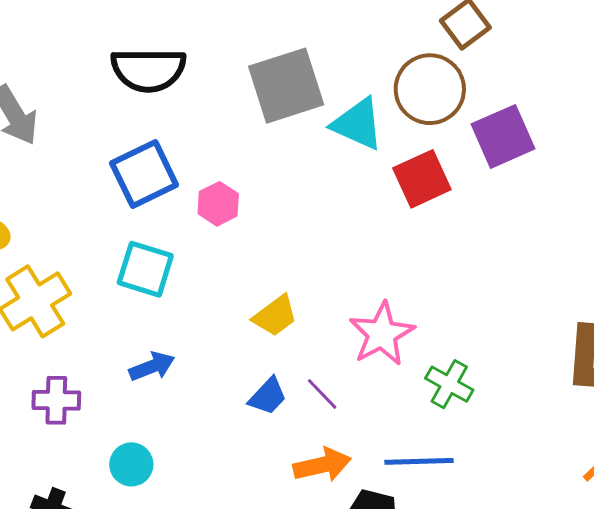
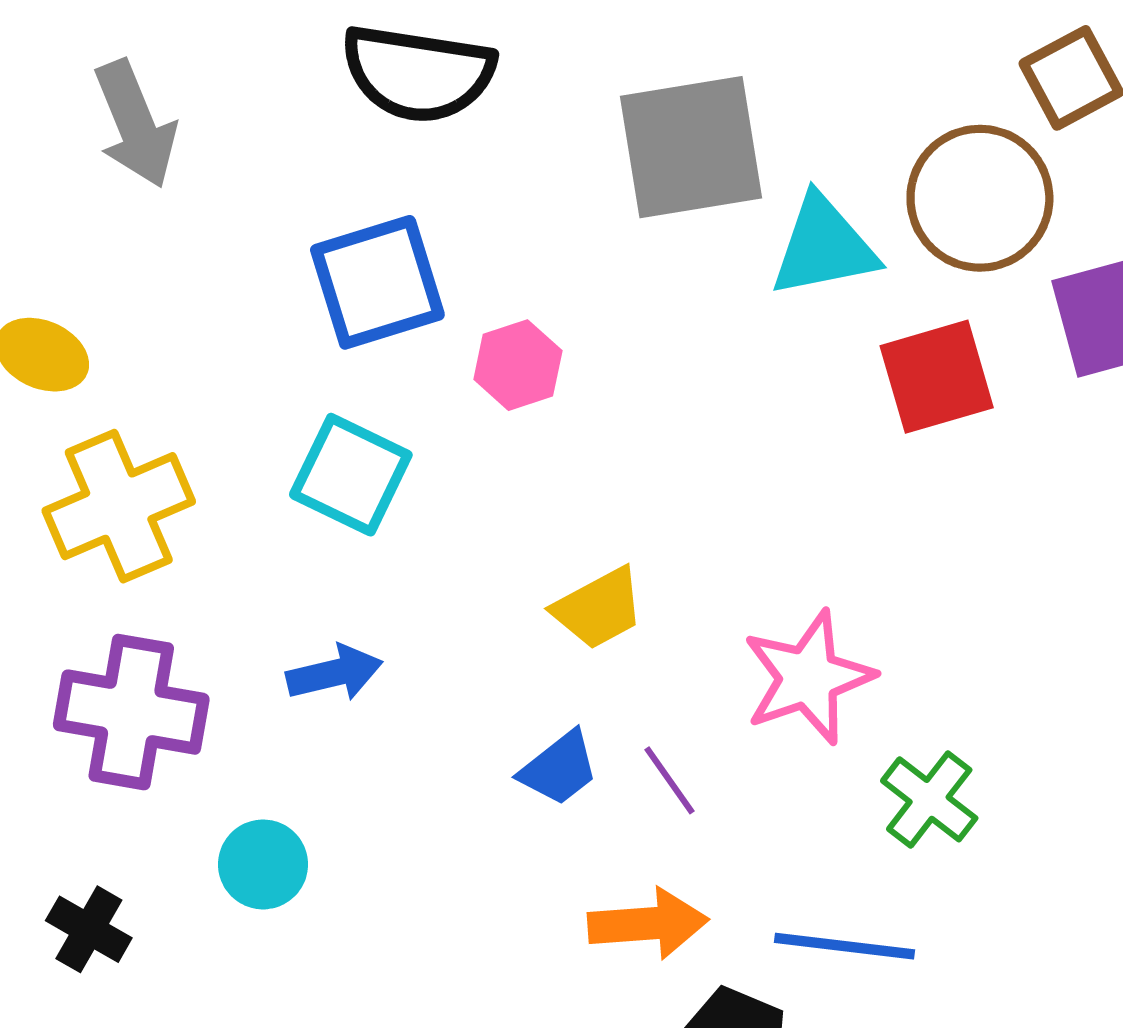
cyan triangle: (358, 124) -> (824, 246), turned -44
purple cross: (56, 400) -> (131, 712), size x1.5

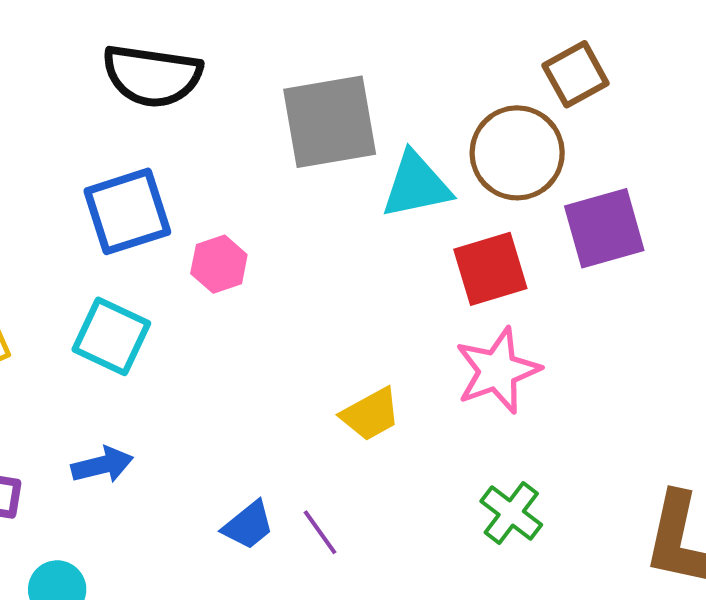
yellow trapezoid: (599, 608) -> (371, 414), moved
pink star: (808, 677) -> (498, 371), moved
green cross: (929, 799) -> (511, 513), moved

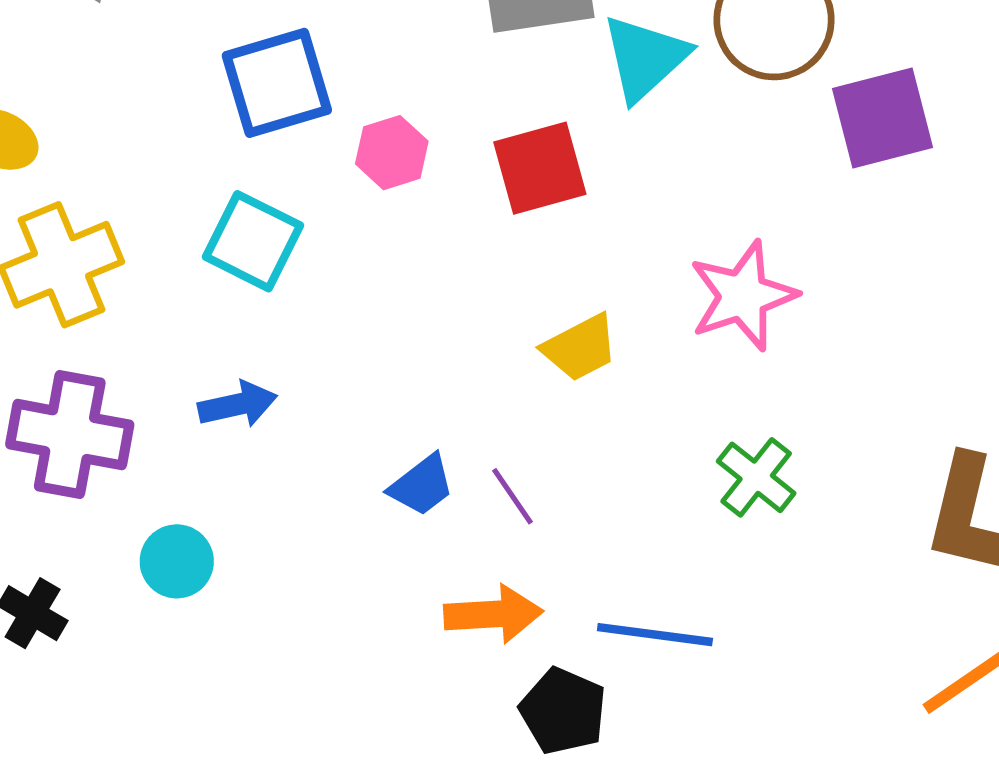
cyan triangle: (416, 185) -> (645, 58), turned -32
red square: (490, 269) -> (540, 168), moved

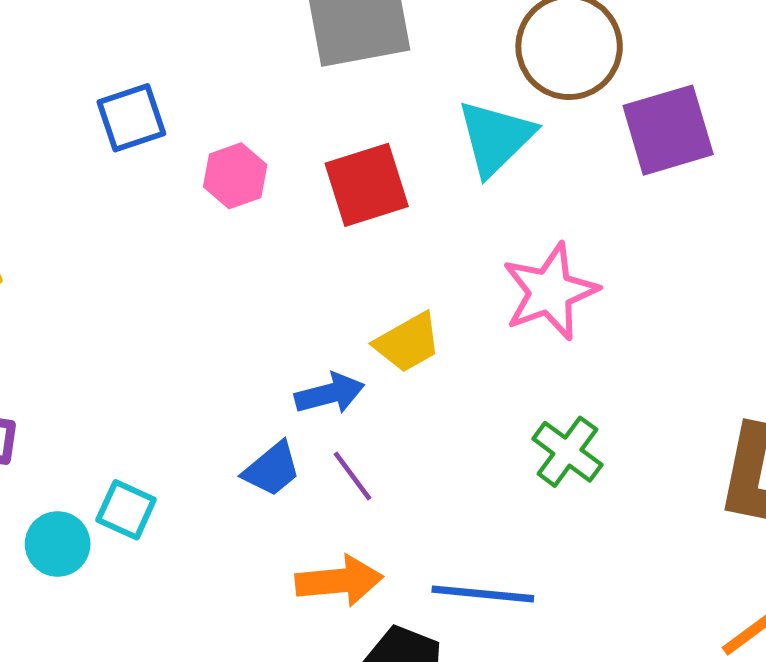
cyan triangle: (645, 58) -> (496, 138), moved
blue square: (277, 83) -> (131, 118), size x0.7
cyan square: (253, 241) -> (126, 510), moved, size x0.7
blue arrow: (238, 404) -> (330, 394), moved

